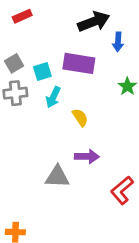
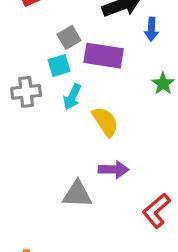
gray square: (14, 63) -> (69, 37), moved
yellow semicircle: (80, 117) -> (105, 122), size x1.4

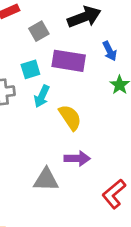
blue arrow: (151, 29) -> (110, 51), moved, turned -30
gray square: (69, 37) -> (39, 31), moved

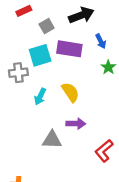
cyan square: (30, 69) -> (40, 55), size x1.5
cyan arrow: (42, 96) -> (40, 97), moved

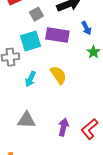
purple arrow: (76, 124) -> (63, 127), moved, turned -78
gray triangle: (52, 140) -> (26, 120), moved

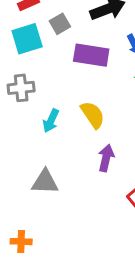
cyan square: (30, 41) -> (27, 39), moved
purple arrow: (63, 127) -> (106, 158), moved

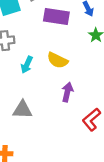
yellow semicircle: (93, 115) -> (57, 60), turned 150

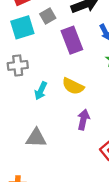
purple rectangle: (56, 17) -> (72, 40), turned 60

